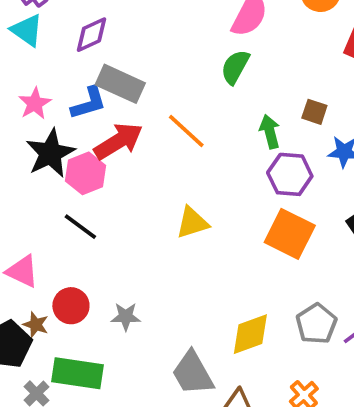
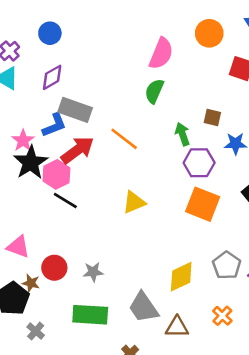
pink star: (35, 103) -> (23, 140), moved
black line: (80, 227) -> (65, 200), moved
green rectangle: (77, 373) -> (90, 315), moved

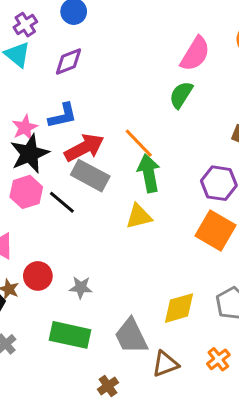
gray rectangle: (75, 110) -> (90, 176), moved
green arrow: (182, 134) -> (149, 173), moved, size x1.4
pink hexagon: (56, 174) -> (26, 192), moved
brown triangle: (177, 327) -> (165, 364), turned -30

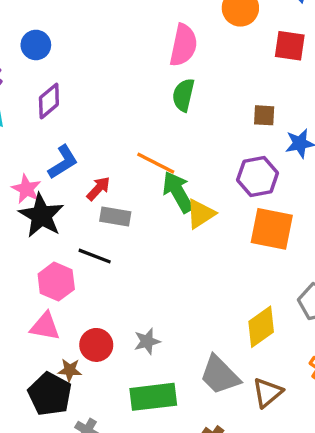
red arrow: (84, 148) -> (98, 189), size x0.6
gray rectangle: (90, 176) -> (115, 216), size x0.7
pink hexagon: (26, 192) -> (56, 282), moved
yellow triangle: (139, 216) -> (200, 214), moved

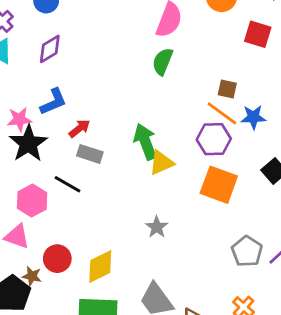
orange line: (156, 163) -> (222, 113), moved
pink star: (26, 189) -> (19, 119), turned 30
yellow diamond: (261, 327) -> (100, 266), moved
gray star: (147, 341) -> (157, 227), moved, turned -30

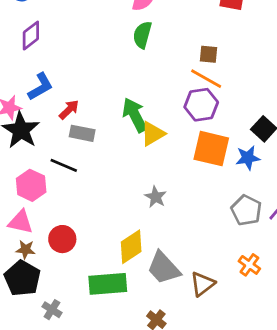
blue star: (253, 117) -> (248, 158), moved
yellow diamond: (100, 266) -> (131, 247), moved
brown star: (32, 276) -> (26, 250), moved

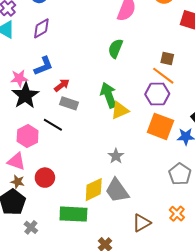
green semicircle: (142, 35) -> (115, 48), moved
gray trapezoid: (164, 268) -> (117, 191), moved

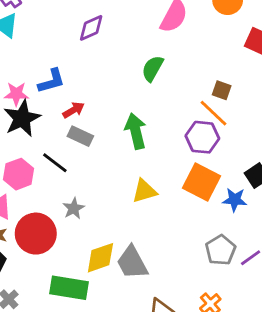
purple diamond: (41, 28) -> (91, 28), moved
yellow triangle: (120, 110) -> (144, 191), moved
gray star: (116, 156) -> (74, 208), moved
red circle: (45, 178) -> (36, 234), size x1.5

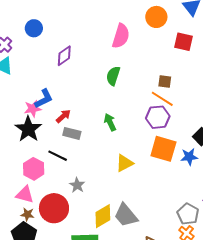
pink star: (16, 94) -> (33, 109), moved
green arrow: (136, 131) -> (110, 122), size x0.7
gray pentagon: (221, 250) -> (188, 214), moved

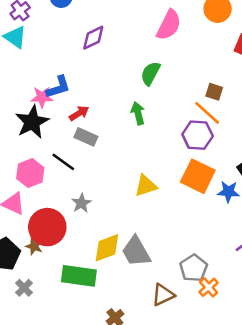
green arrow: (110, 122) -> (138, 113), moved
brown star: (27, 214) -> (34, 246), moved
gray pentagon: (188, 214) -> (194, 268), moved

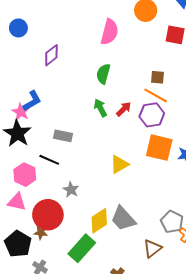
pink star: (42, 97) -> (21, 112), turned -30
red arrow: (79, 113) -> (124, 109), moved
green rectangle: (79, 276) -> (82, 248), turned -44

